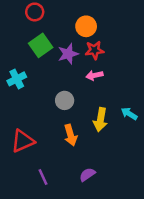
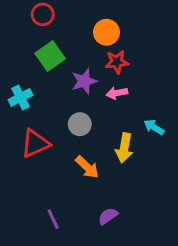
purple star: (68, 54) -> (84, 81), moved
cyan arrow: (129, 114) -> (154, 127), moved
orange arrow: (71, 135) -> (87, 167), turned -30
red triangle: (23, 141) -> (35, 143), moved

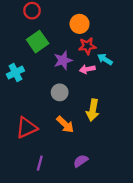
cyan arrow: (154, 127) -> (105, 59), moved
red triangle: (35, 143) -> (26, 128), moved
purple line: (53, 219) -> (40, 163), turned 40

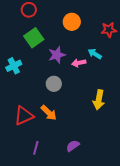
red star: (87, 46) -> (109, 30), moved
yellow arrow: (93, 110) -> (99, 100), moved
orange arrow: (65, 124) -> (49, 113), moved

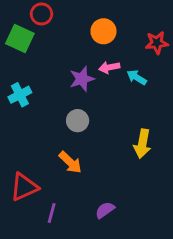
green square: (34, 38) -> (20, 38), moved, turned -30
pink arrow: (79, 63) -> (109, 67), moved
red triangle: (24, 116) -> (24, 187), moved

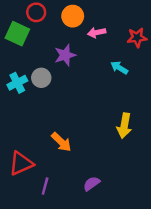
orange circle: (103, 31) -> (73, 16), moved
pink arrow: (109, 67) -> (97, 32), moved
purple star: (82, 79) -> (65, 55), moved
gray circle: (78, 121) -> (41, 78), moved

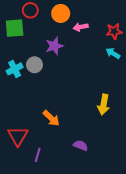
green square: (17, 34) -> (15, 28), turned -30
cyan arrow: (119, 68) -> (113, 53), moved
red triangle: (21, 163) -> (18, 136), turned -35
purple semicircle: (92, 184) -> (81, 145), moved, turned 56

